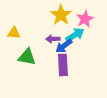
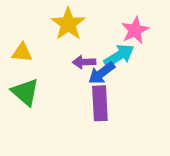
yellow star: (61, 15) -> (68, 24), moved
green triangle: (27, 57) -> (25, 92), moved, turned 30

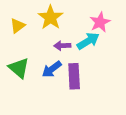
yellow triangle: (22, 52) -> (18, 26), moved, turned -42
blue arrow: (102, 73) -> (52, 69), moved

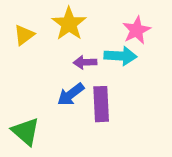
cyan arrow: (88, 41) -> (120, 56), turned 35
green triangle: (19, 68) -> (26, 131), moved

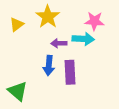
pink star: (136, 30) -> (94, 21), turned 30
blue arrow: (71, 94) -> (49, 66), turned -48

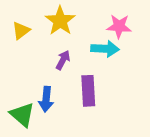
purple arrow: (59, 43) -> (63, 60), moved, turned 120
blue arrow: (49, 66) -> (46, 99), moved

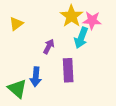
yellow star: (60, 21) -> (71, 16), moved
cyan arrow: (105, 49) -> (81, 38), turned 108

